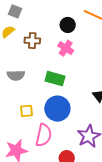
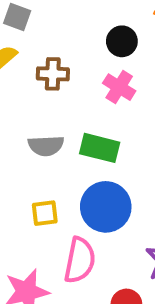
gray semicircle: (16, 75) -> (46, 146), moved

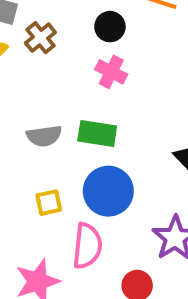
brown cross: (53, 74) -> (40, 38), moved, turned -36

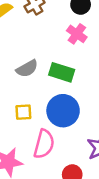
gray semicircle: (44, 136) -> (27, 69), turned -30

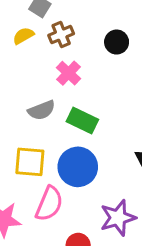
pink cross: (77, 34) -> (68, 73), moved
yellow square: (23, 112) -> (30, 162), size x1.5

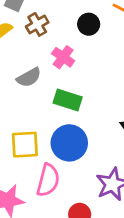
pink cross: (68, 73) -> (63, 57), moved
gray semicircle: (42, 110) -> (29, 77), moved

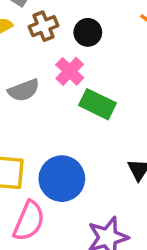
black circle: (89, 24) -> (88, 32), moved
green rectangle: (68, 100) -> (98, 104), moved

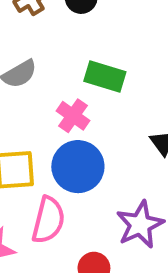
pink cross: (70, 71) -> (73, 116), moved

